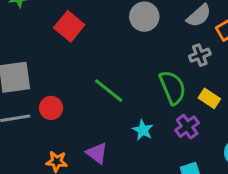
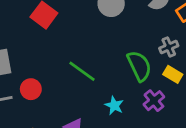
gray cross: (200, 55) -> (169, 47), moved

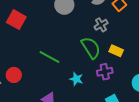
gray cross: (169, 47) -> (101, 25), moved
purple cross: (154, 101) -> (105, 72), turned 35

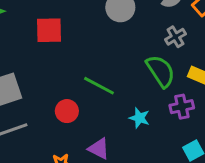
red square: (16, 20) -> (49, 30), turned -30
red circle: (14, 75) -> (67, 111), moved

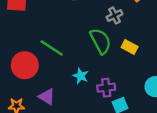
purple cross: (182, 107) -> (106, 88), moved
red circle: (67, 111) -> (25, 65), size x1.5

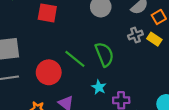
green semicircle: (101, 41) -> (104, 54), moved
yellow rectangle: (130, 47) -> (154, 39), moved

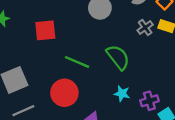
green line: (75, 59) -> (77, 62), moved

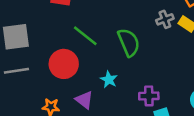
cyan star: (122, 94) -> (109, 80), moved

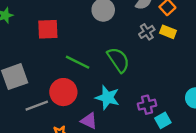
gray line: (16, 71) -> (37, 106), moved
cyan star: (109, 80) -> (107, 97), size x1.5

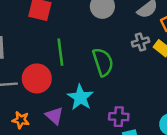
green line: (78, 62) -> (60, 52), turned 40

